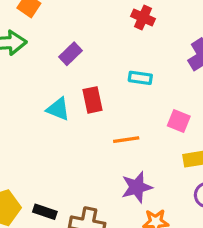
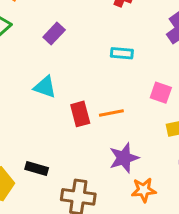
red rectangle: (93, 100) -> (80, 114), moved
black rectangle: (45, 212) -> (37, 169), moved

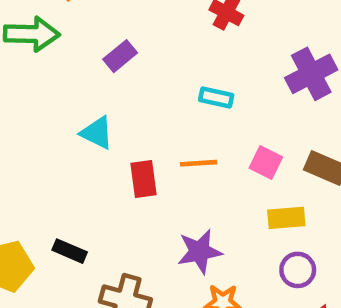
orange line: (111, 113) -> (198, 163), moved

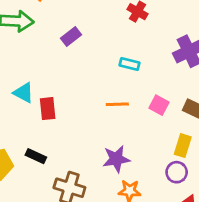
cyan triangle: (97, 133) -> (24, 93), moved
red rectangle: (144, 179) -> (48, 109), moved
yellow rectangle: (286, 218) -> (183, 146), moved, turned -70

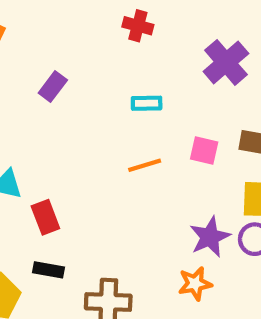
red rectangle: (48, 109) -> (45, 217), moved
purple star: (116, 159) -> (210, 237), moved

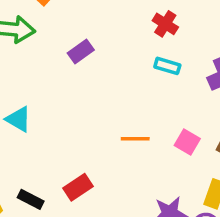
cyan rectangle: (147, 103) -> (167, 66), moved
red rectangle: (45, 217) -> (78, 187), moved, turned 60

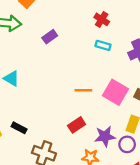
pink square: (187, 142) -> (115, 92), size x1.6
red rectangle: (78, 187) -> (77, 125), moved

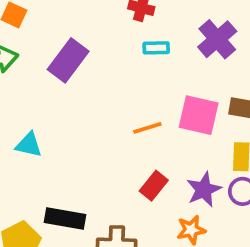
purple rectangle: (50, 37) -> (68, 60), size x1.6
black rectangle: (19, 128) -> (65, 218), size x1.5

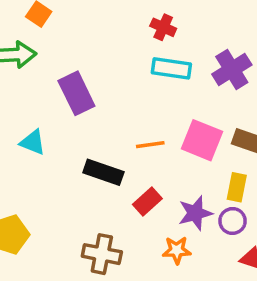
cyan rectangle: (156, 48) -> (171, 68), size x1.5
purple rectangle: (68, 60) -> (76, 93), moved, turned -72
black rectangle: (65, 218) -> (103, 172), moved

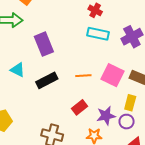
black rectangle: (103, 172) -> (47, 80), moved, turned -50

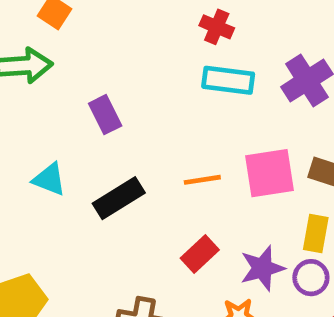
purple rectangle: (44, 44) -> (105, 115), size x0.7
pink square: (112, 75) -> (270, 173), turned -30

